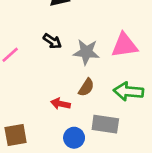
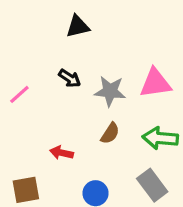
red arrow: (60, 104) -> (62, 153), moved
gray rectangle: (105, 124) -> (152, 185), moved, turned 45

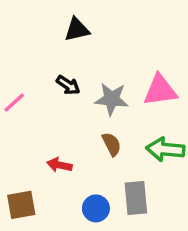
brown semicircle: (110, 133) -> (112, 144), turned -60
gray rectangle: (152, 185) -> (136, 198), moved, turned 32

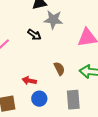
gray star: (112, 99) -> (53, 20), moved
blue circle: (96, 208) -> (39, 99), moved

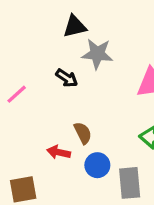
brown semicircle: (59, 69) -> (83, 133), moved
blue circle: (39, 99) -> (97, 165), moved

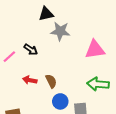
black arrow: (67, 78) -> (31, 50), moved
red arrow: (59, 152) -> (30, 80), moved

